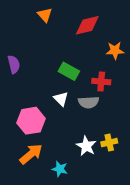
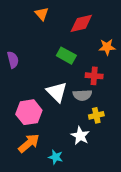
green rectangle: (69, 71) -> (66, 56), moved
white triangle: (61, 99) -> (57, 92), size x1.5
yellow cross: (109, 143) -> (96, 115), moved

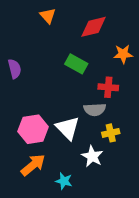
white triangle: (57, 92) -> (68, 128), moved

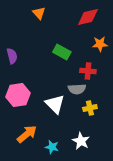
red diamond: (93, 27) -> (88, 17), moved
pink hexagon: (33, 129) -> (18, 95), moved
white star: (92, 156) -> (81, 141), moved

